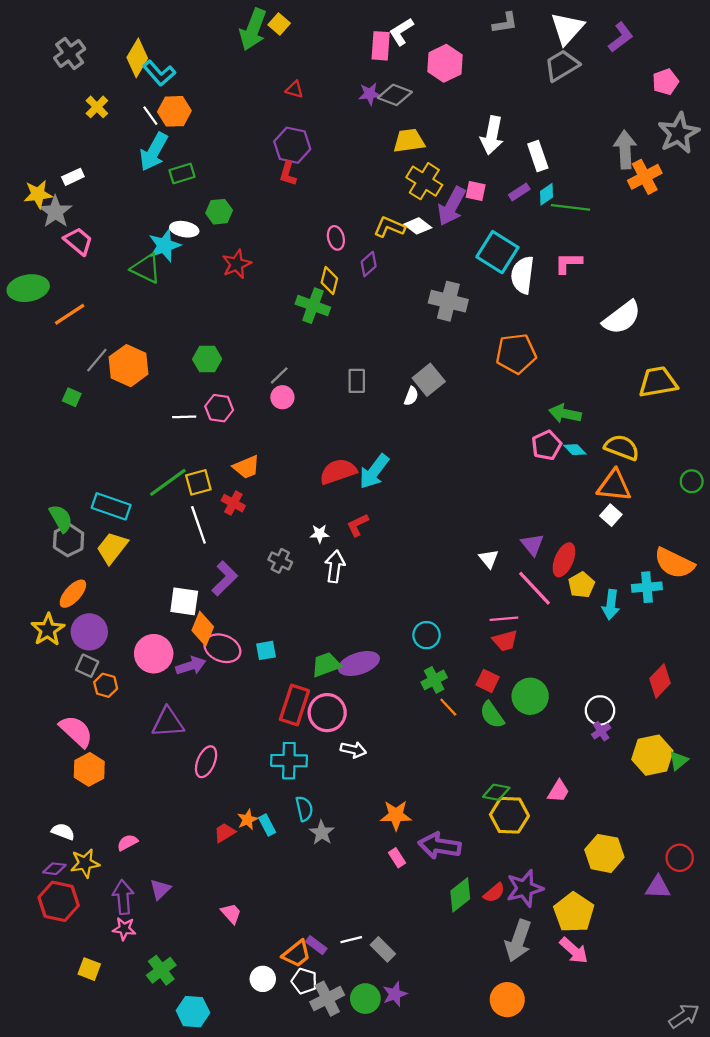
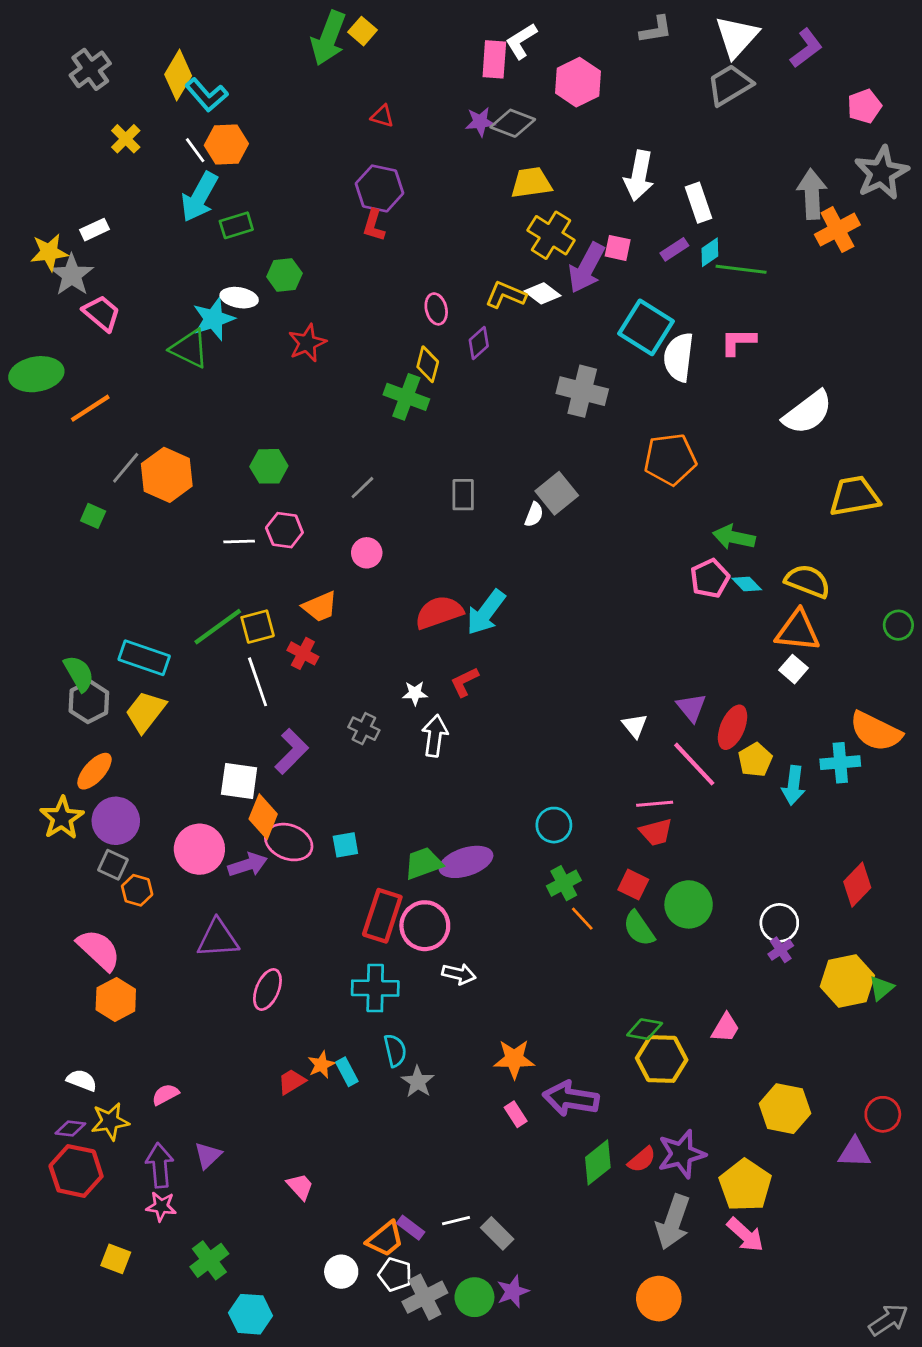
pink circle: (282, 397) -> (367, 553), moved

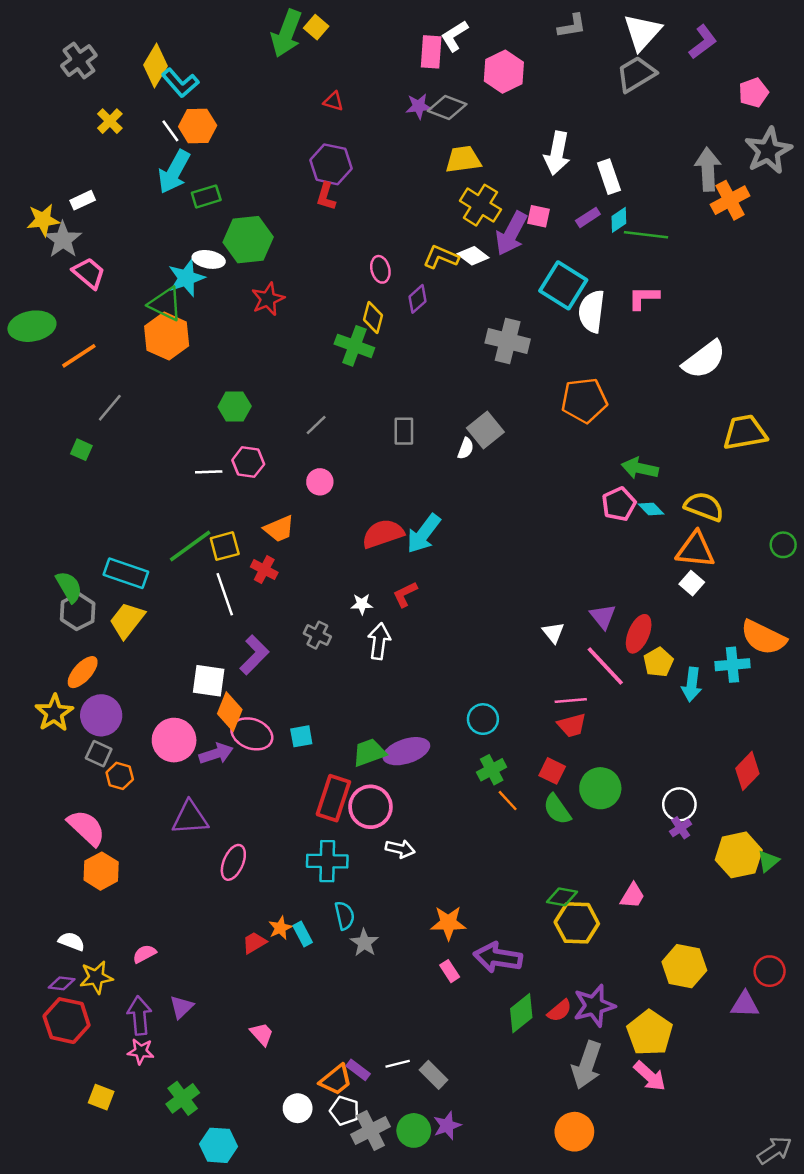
green hexagon: (284, 275) -> (248, 240), size x1.6
orange hexagon: (167, 475) -> (167, 336), moved

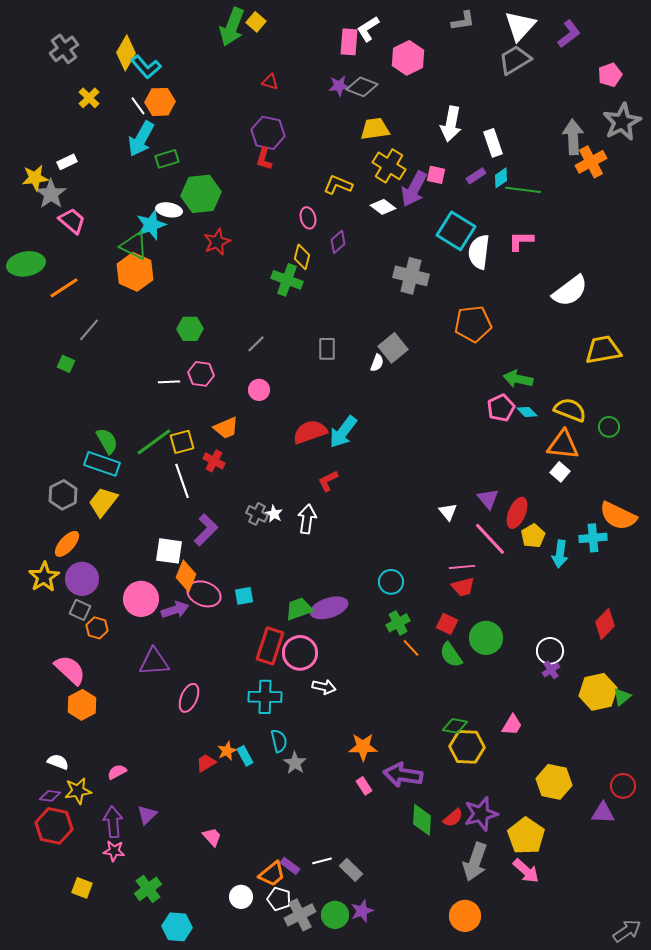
yellow L-shape: (441, 257) -> (338, 185), moved
green circle: (783, 545) -> (609, 427), moved
green semicircle: (69, 587) -> (107, 441), moved
white star: (362, 604) -> (274, 514), moved, turned 30
green diamond: (521, 1013) -> (422, 820), turned -48

